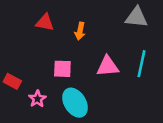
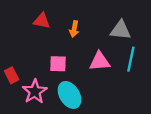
gray triangle: (136, 17) -> (120, 30), moved
red rectangle: (12, 81) -> (12, 75), turned 35
pink star: (37, 99) -> (35, 92), size x1.5

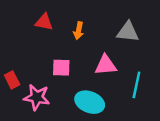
cyan line: (131, 59) -> (136, 85), moved
pink star: (35, 92) -> (37, 97), turned -30
cyan ellipse: (70, 95) -> (90, 102), moved, turned -36

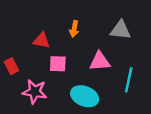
red triangle: (44, 22) -> (42, 40), moved
red rectangle: (12, 80) -> (11, 66), moved

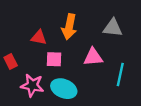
orange arrow: (74, 29) -> (69, 27), size x1.6
cyan ellipse: (85, 96) -> (64, 89), moved

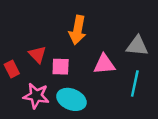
gray triangle: (113, 28) -> (137, 46), moved
red triangle: (39, 38) -> (37, 54), moved, turned 35

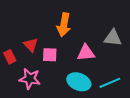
cyan line: (135, 84) -> (110, 83), moved, turned 55
cyan ellipse: (71, 99) -> (79, 82), moved

